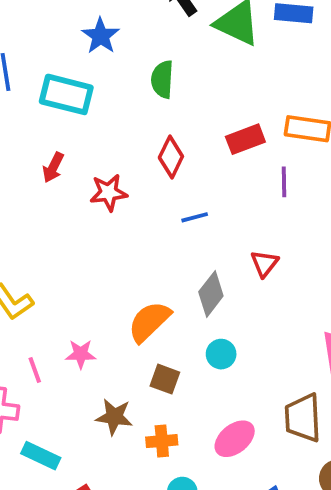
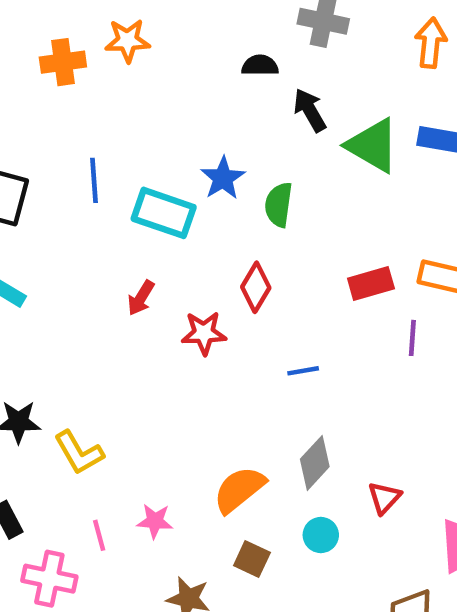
blue star: (101, 36) -> (223, 178), moved
red diamond: (171, 157) -> (256, 287), moved
red triangle: (264, 263) -> (384, 498), moved

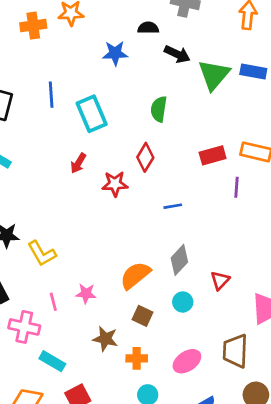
black arrow: (310, 110) -> (177, 54), turned 145
green triangle: (373, 145) -> (214, 75), turned 40
blue star: (223, 178) -> (115, 53), moved, turned 30
cyan rectangle: (164, 213) -> (92, 114), turned 48

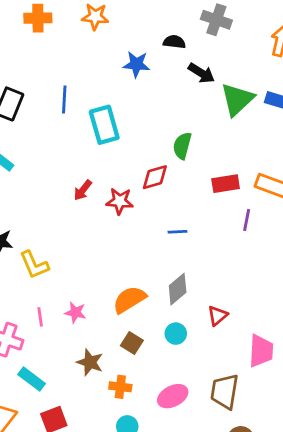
orange cross: (33, 26) -> (38, 18), moved
green semicircle: (159, 109) -> (182, 146), moved
red diamond: (145, 157) -> (155, 177), turned 36
red arrow: (78, 163) -> (83, 190), moved

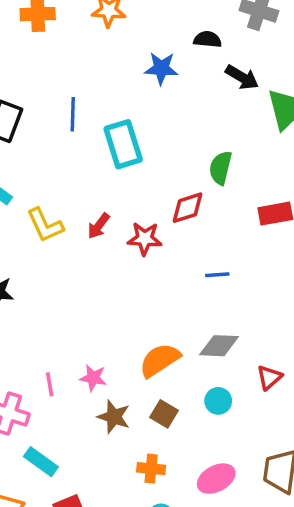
yellow L-shape: (34, 265) -> (45, 225), moved
gray diamond: (178, 289) -> (219, 346), turned 44
brown star: (90, 362) -> (114, 417), moved

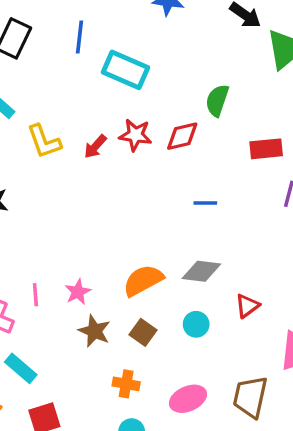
cyan rectangle: (123, 144) -> (126, 70), turned -54
red star: (145, 239) -> (135, 135), moved
pink star: (93, 378) -> (78, 292), turned 30

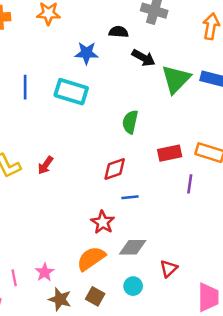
cyan rectangle: (126, 70) -> (71, 92), moved
red star: (135, 135) -> (103, 222), moved, turned 30
red diamond: (182, 136) -> (115, 169), moved

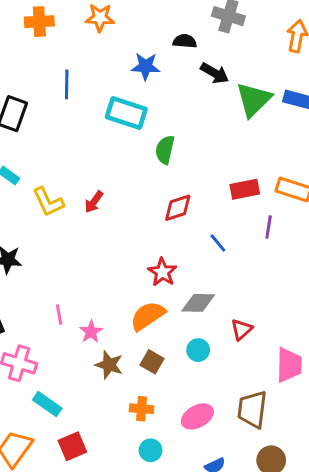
blue line: (25, 87) -> (67, 84), moved
green semicircle: (130, 122) -> (165, 150), moved
blue line: (130, 197) -> (218, 243), moved, turned 56
pink line: (14, 278) -> (59, 314), moved

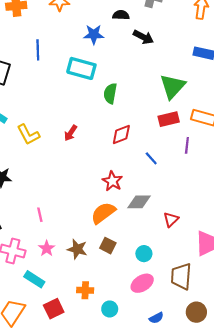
green triangle: (254, 100) -> (172, 86), moved
red arrow: (94, 202) -> (71, 133), moved
pink star: (91, 332) -> (47, 248), moved
cyan circle: (198, 350) -> (144, 254), moved
orange cross: (142, 409) -> (85, 290), moved

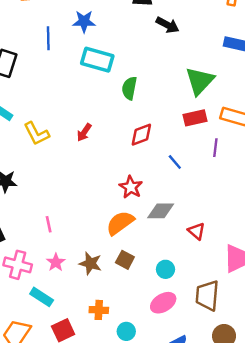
blue star: (94, 34) -> (84, 21), moved
red triangle: (171, 219) -> (196, 231), turned -35

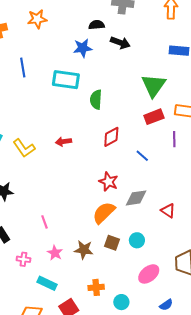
blue star: (84, 21) -> (83, 48), moved
red arrow: (84, 132) -> (63, 142), turned 56
pink cross: (18, 265) -> (23, 259), size x0.6
cyan circle: (165, 269) -> (137, 240), moved

